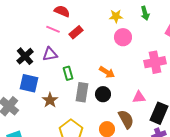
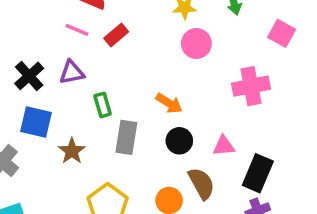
black circle: (103, 94) -> (179, 141), moved

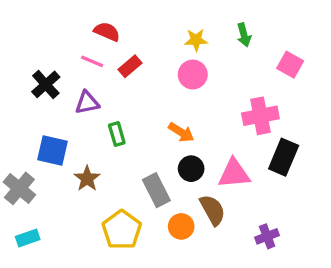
pink circle: (196, 44) -> (193, 75), moved
black cross: (29, 76) -> (46, 84), moved
gray rectangle: (126, 137) -> (156, 190), moved, turned -36
pink triangle: (224, 146) -> (234, 174), size x1.5
black rectangle: (258, 173) -> (284, 157), moved

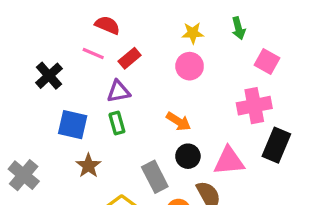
pink square: (290, 65) -> (267, 61), moved
purple triangle: (87, 103) -> (118, 91), moved
blue square: (52, 150) -> (73, 125), moved

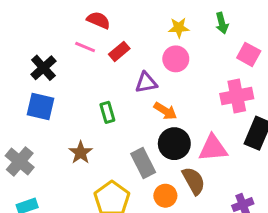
purple triangle: (118, 91) -> (146, 83), moved
blue square: (73, 125) -> (40, 106), moved
black circle: (188, 156) -> (174, 144), size x1.4

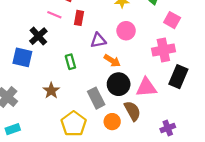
red rectangle: (119, 51) -> (79, 18), turned -40
pink circle: (176, 59) -> (126, 31), moved
black cross: (43, 68) -> (38, 36), moved

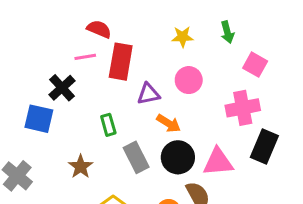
pink line: (54, 15) -> (85, 57), turned -32
red rectangle: (79, 18) -> (121, 62), size x1.6
gray rectangle: (96, 98) -> (136, 157), moved

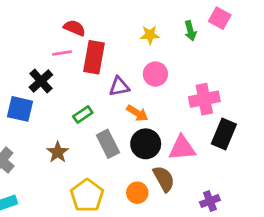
pink square: (255, 65) -> (220, 18), moved
green rectangle: (108, 125) -> (83, 115), turned 72

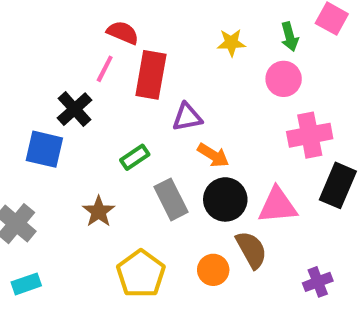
pink line: (62, 53) -> (105, 69), turned -54
pink circle: (155, 74) -> (284, 79), moved

